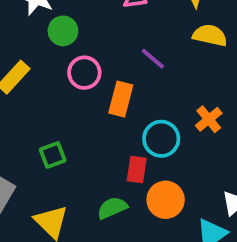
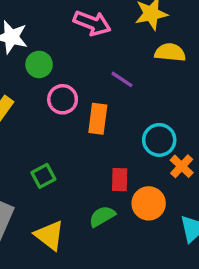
orange cross: (209, 119) -> (182, 166), moved
cyan circle: (161, 139) -> (159, 140), moved

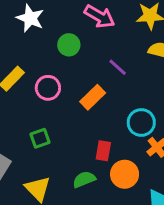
green circle: (39, 64) -> (69, 45), moved
pink circle: (63, 99) -> (48, 88), moved
orange rectangle: (98, 119) -> (93, 97), turned 30

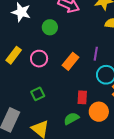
purple line: (118, 67) -> (96, 54), moved, turned 64

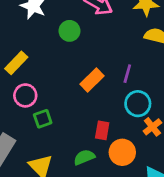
pink circle: (39, 59) -> (25, 95), moved

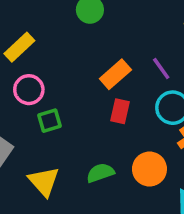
purple line: (127, 74) -> (161, 68), turned -54
red rectangle: (102, 130) -> (120, 111), moved

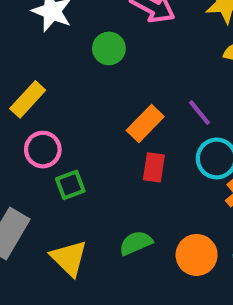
orange circle: (149, 169) -> (197, 255), moved

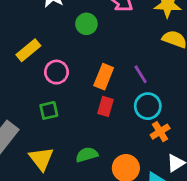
orange rectangle: (145, 124) -> (104, 77), turned -30
pink circle: (43, 150) -> (56, 72), moved

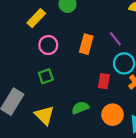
yellow rectangle: (28, 50) -> (36, 18), moved
red rectangle: (106, 106) -> (104, 81), moved

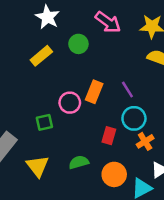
pink circle: (48, 45) -> (70, 103), moved

